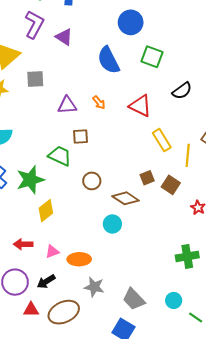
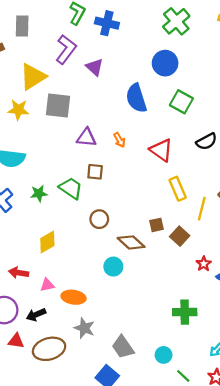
gray square: (35, 79) -> (58, 105), size x1.4
green star: (30, 180) -> (39, 193), moved, size x0.6

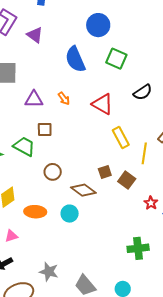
orange ellipse: (74, 297) -> (35, 212), moved

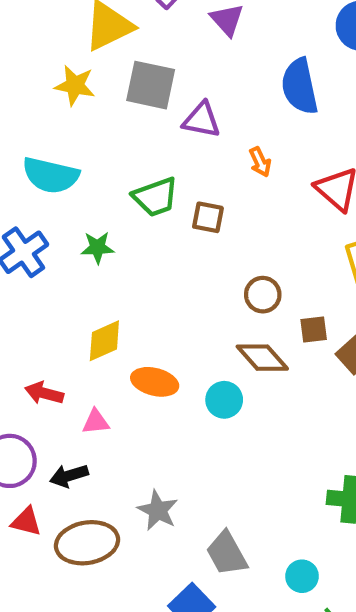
purple triangle: (34, 99) -> (202, 120), moved
green trapezoid: (24, 146) -> (155, 197), moved, turned 120
brown circle: (53, 172) -> (263, 295), moved

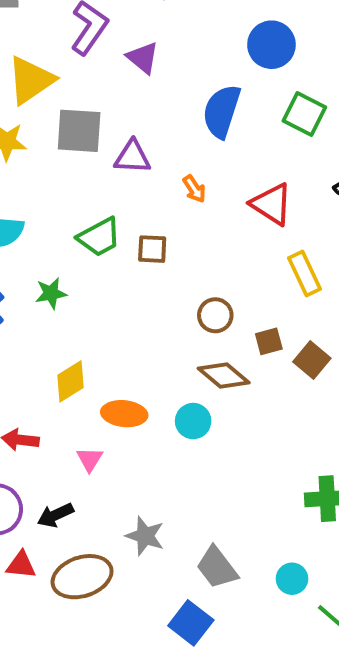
blue semicircle: (300, 86) -> (222, 111), turned 38
pink triangle: (96, 422) -> (90, 459), moved, turned -44

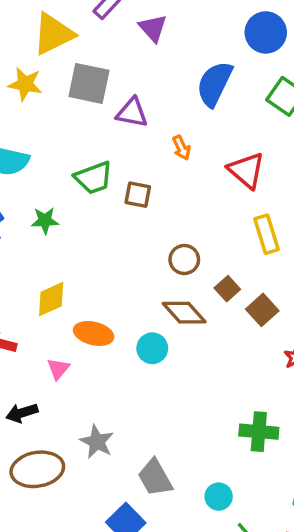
brown square: (269, 341) -> (227, 289), turned -35

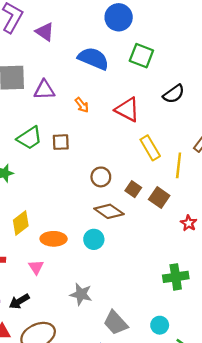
blue semicircle: (214, 84) -> (93, 59), turned 100
gray star: (97, 442) -> (81, 294), moved

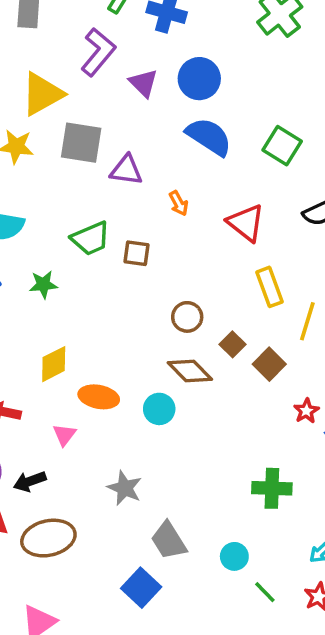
blue circle: (119, 17) -> (199, 79), moved

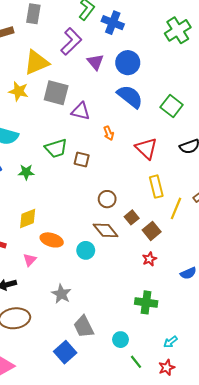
red star: (306, 411) -> (149, 259), moved

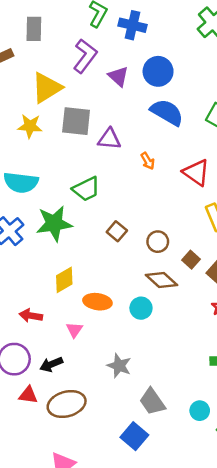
brown square: (82, 160) -> (117, 231), moved, turned 35
green star: (26, 172) -> (54, 223), size x1.8

